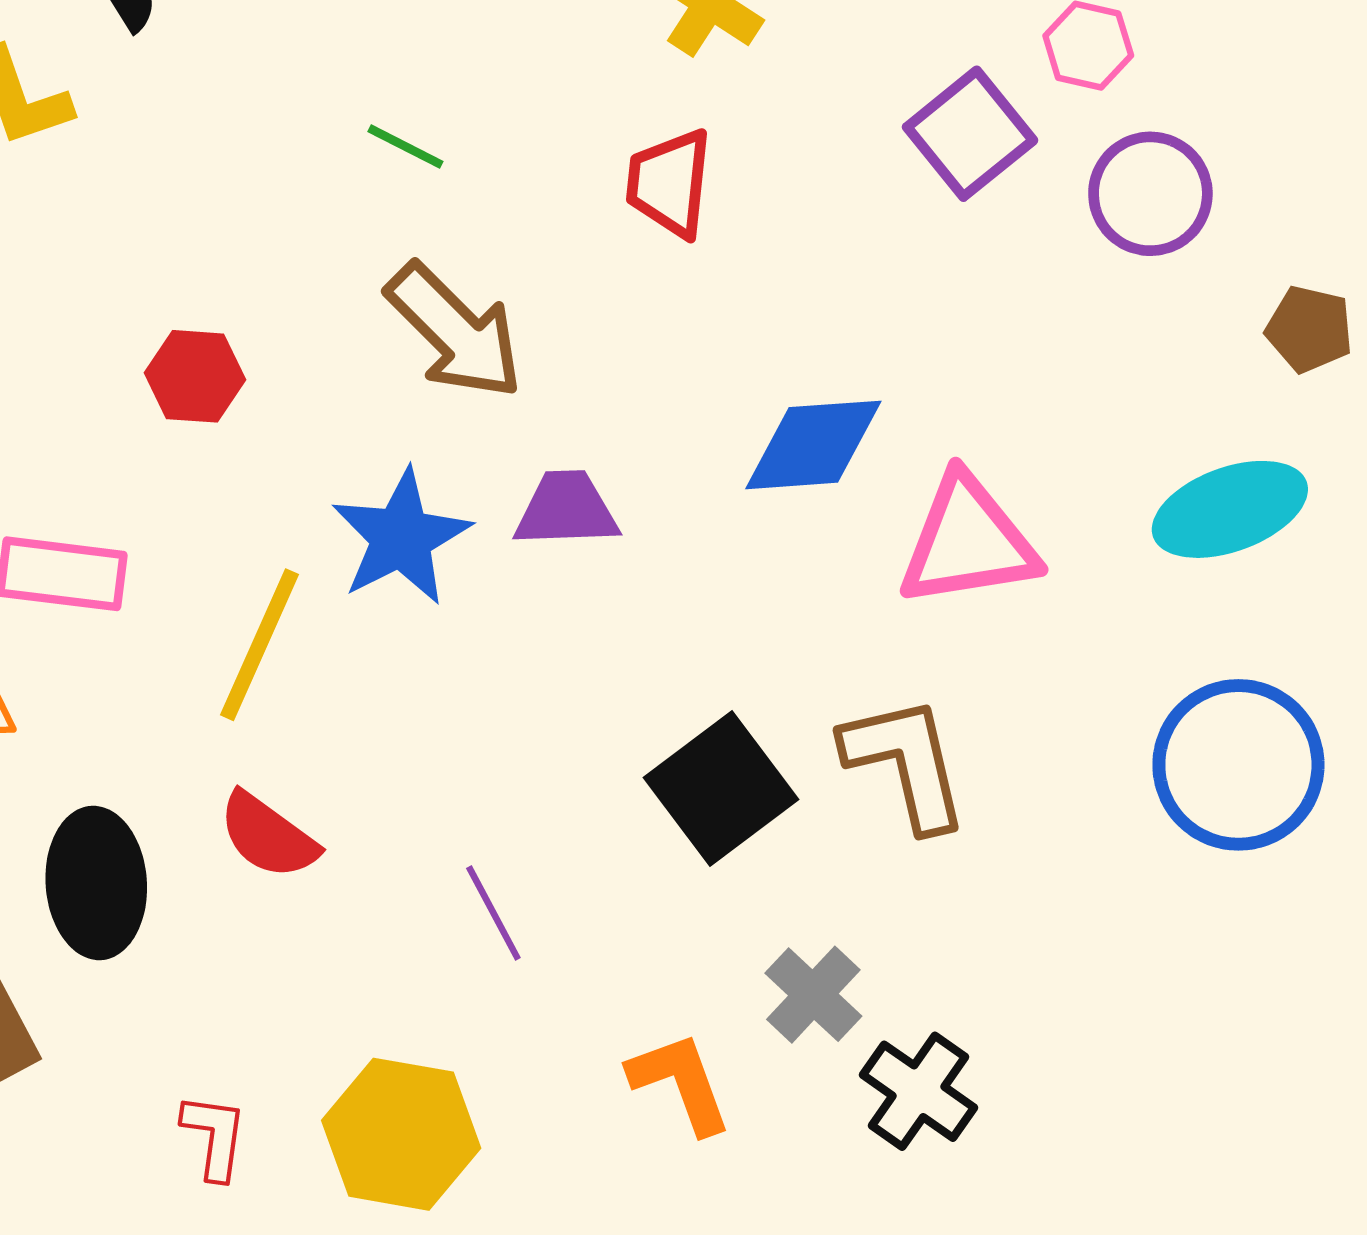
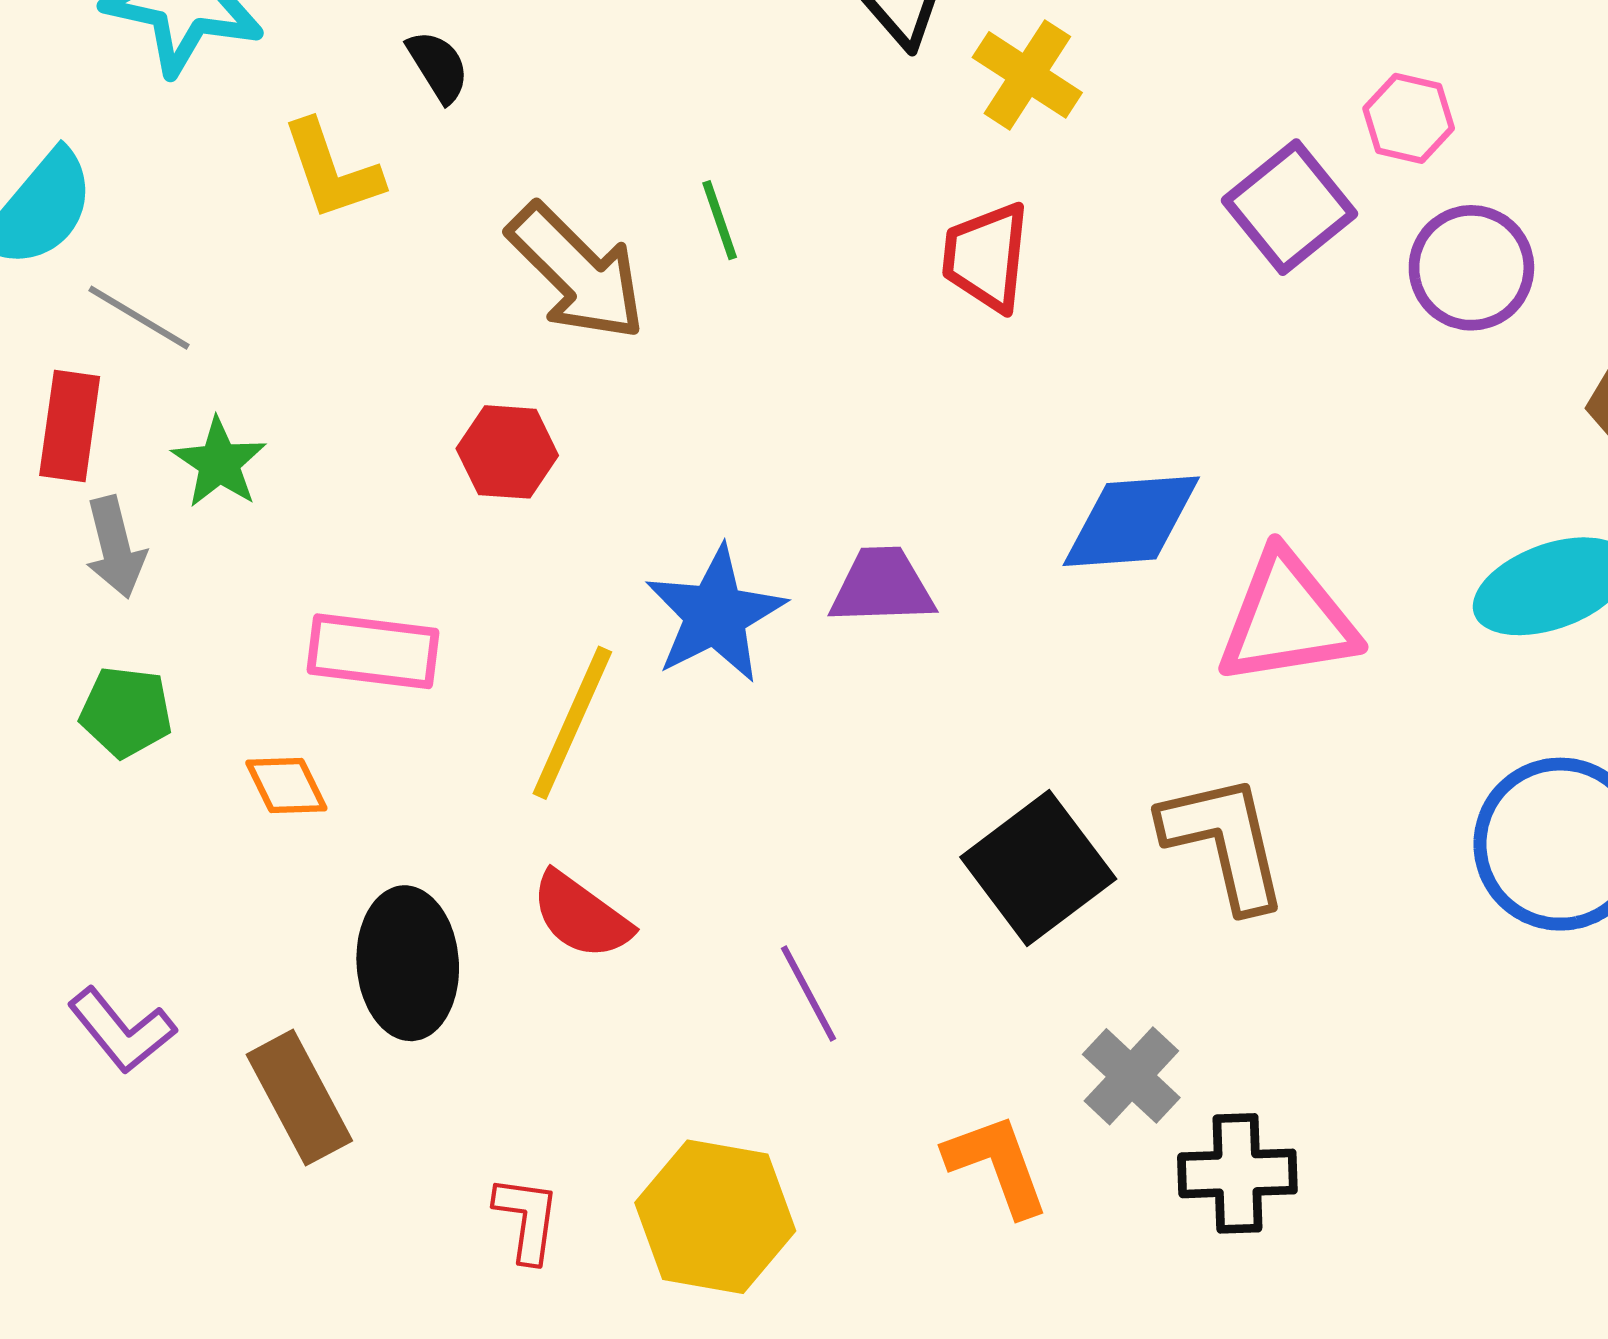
green line: (405, 147) -> (720, 220), turned 44
brown arrow: (455, 331) -> (577, 272), moved
black cross: (919, 1091) -> (1237, 1173), turned -37

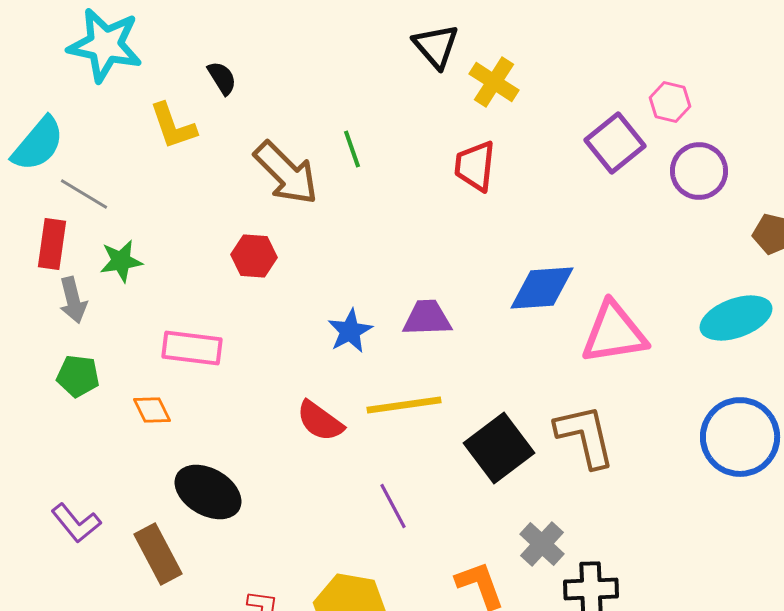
green star: (219, 463) -> (121, 261), turned 30
blue star: (715, 614) -> (350, 331), size x0.7
yellow line: (572, 723) -> (404, 405), moved, turned 58
red semicircle: (581, 916) -> (320, 421), moved
black ellipse: (408, 963) -> (208, 492), turned -56

